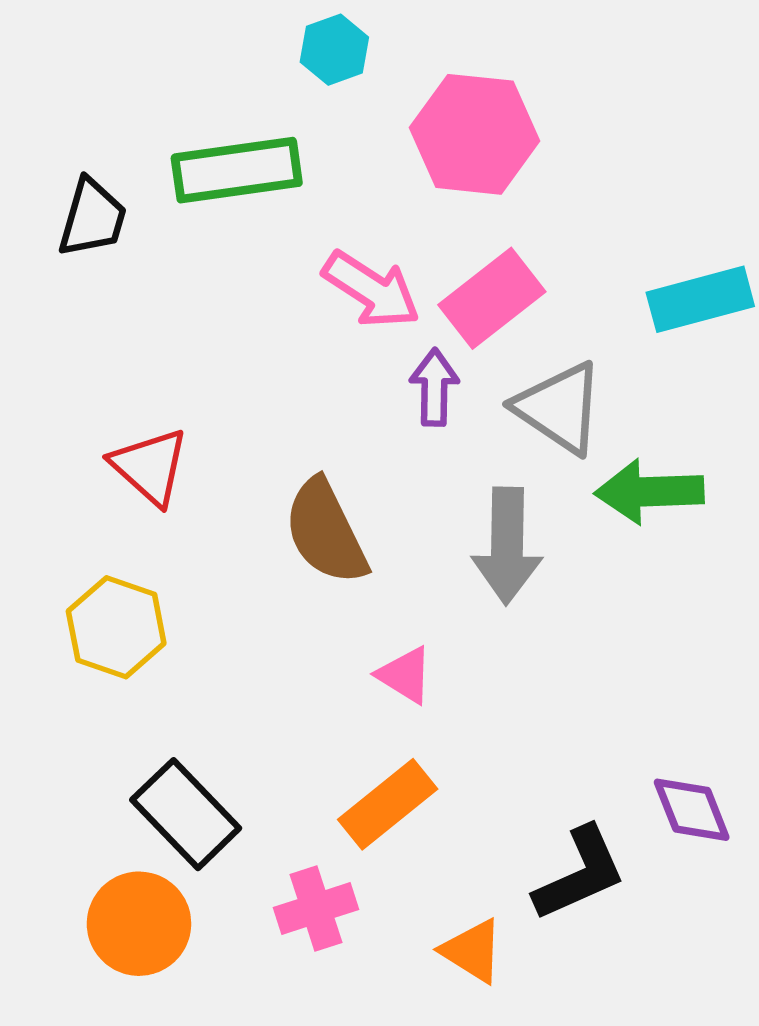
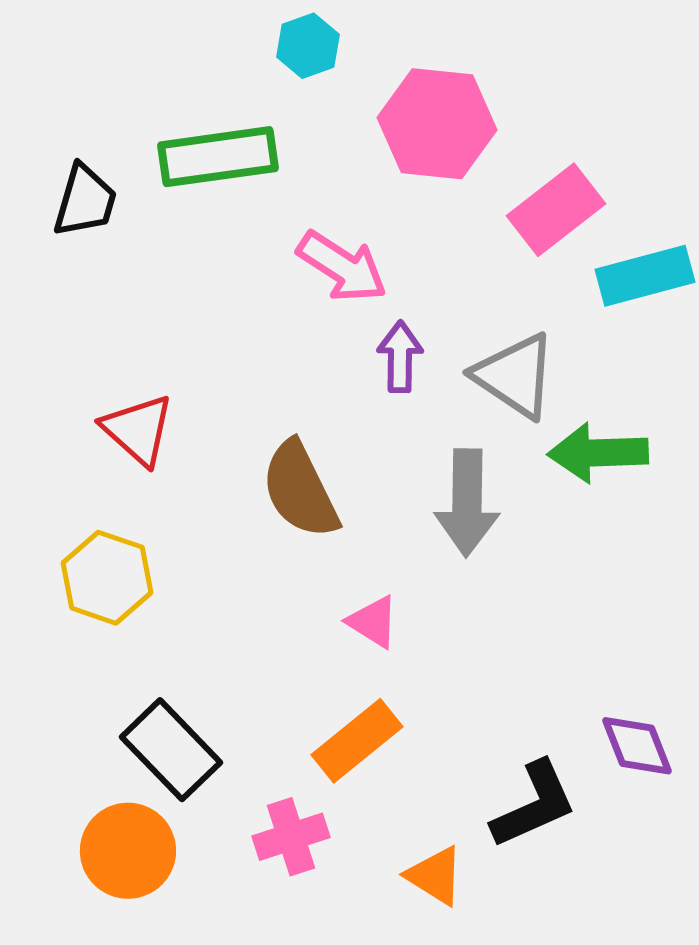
pink rectangle: (492, 298) -> (556, 210), moved

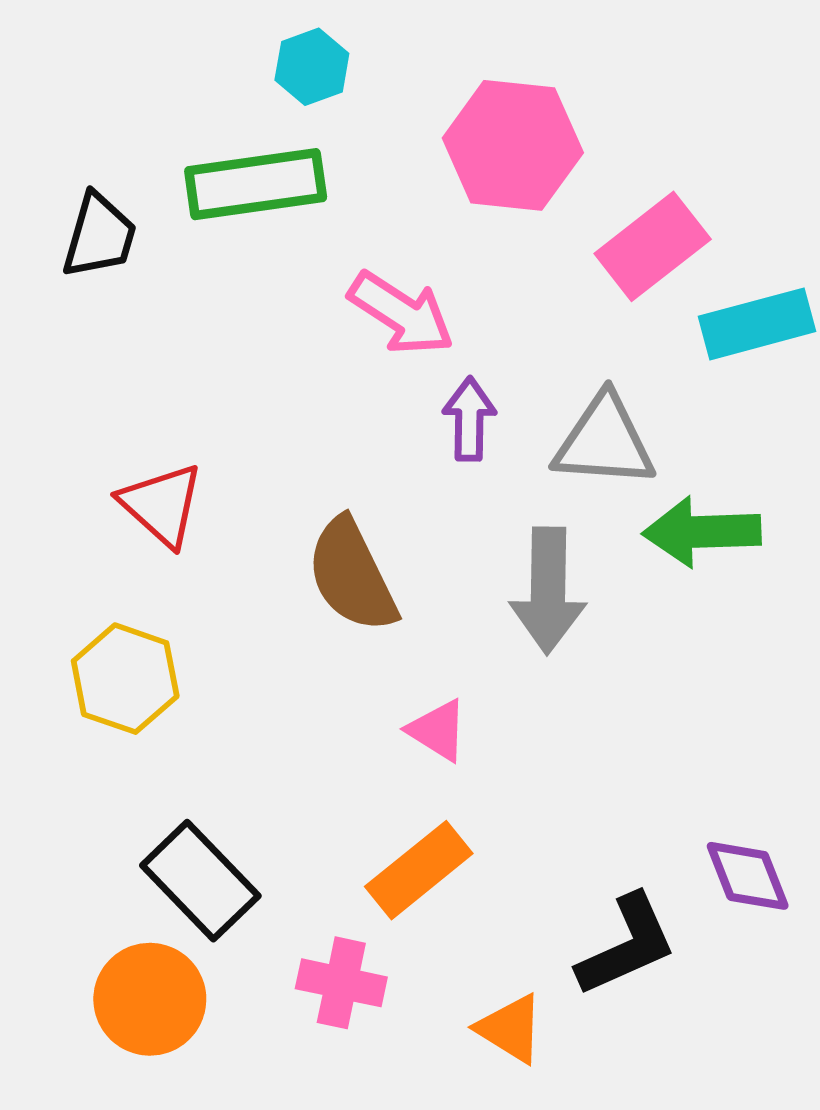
cyan hexagon: (308, 46) -> (312, 67), moved
gray triangle: (515, 376) -> (604, 441), turned -30
pink cross: (291, 837) -> (341, 983), turned 30

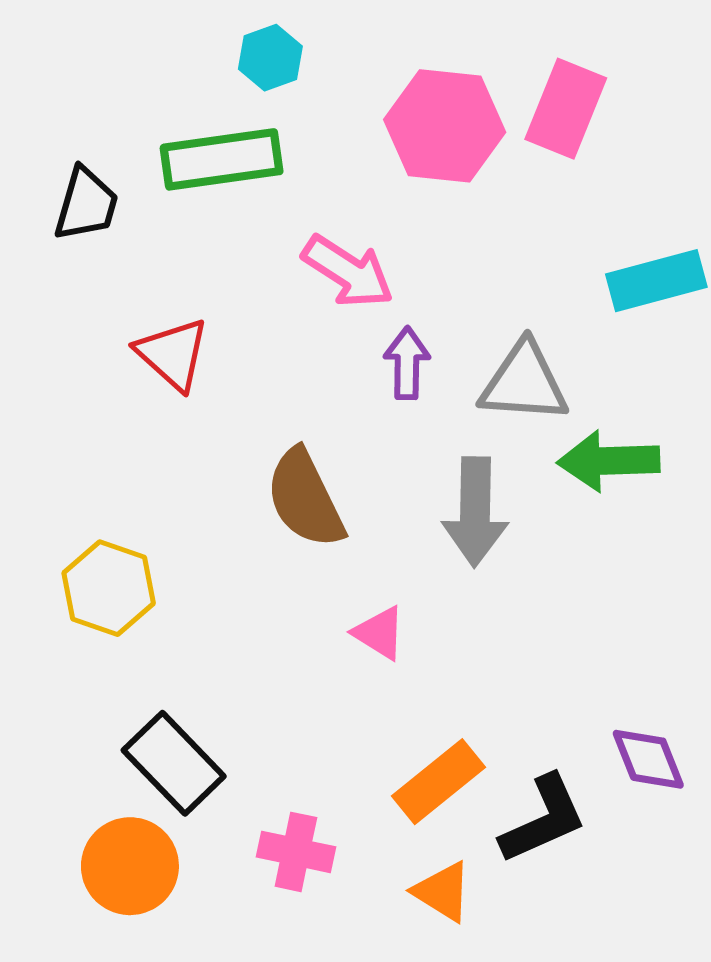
pink rectangle: (653, 246) -> (566, 109), moved, turned -30
red triangle: (162, 505) -> (173, 354), moved
orange rectangle: (419, 870) -> (438, 782), moved

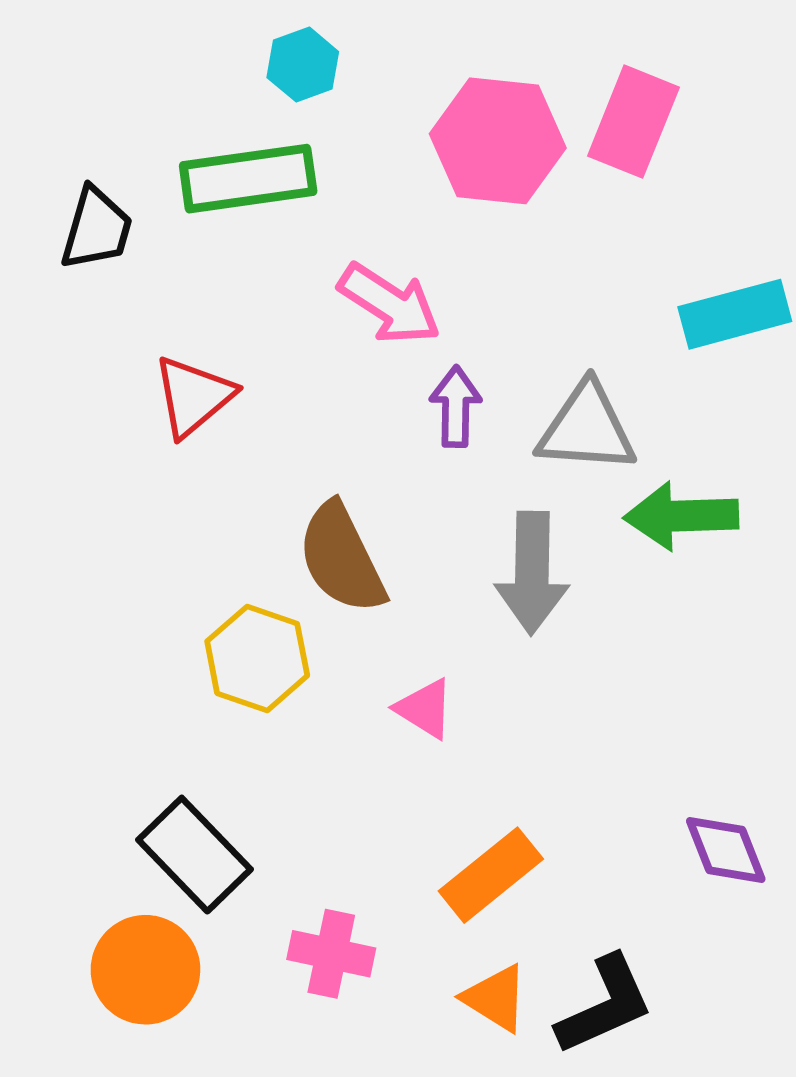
red triangle: (173, 354) -> (193, 396), turned 38
yellow hexagon: (109, 588) -> (257, 658), moved
black L-shape: (543, 819) -> (605, 1005), moved

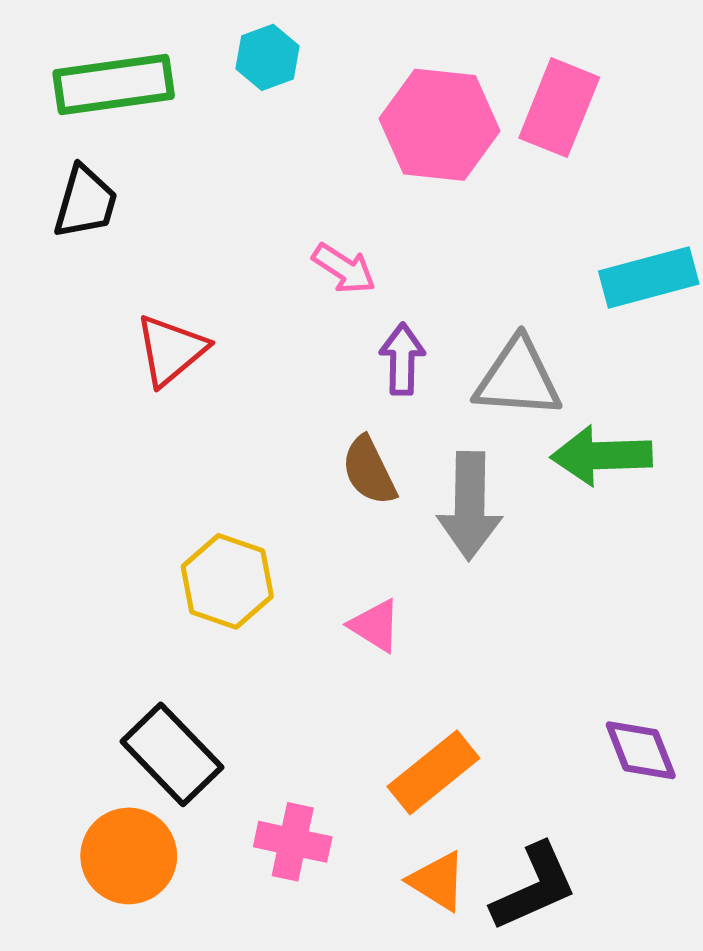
green rectangle: (248, 179) -> (114, 84), moved
pink arrow: (389, 304) -> (344, 269), size x0.7
brown semicircle: (342, 558) -> (369, 471), moved, size x0.7

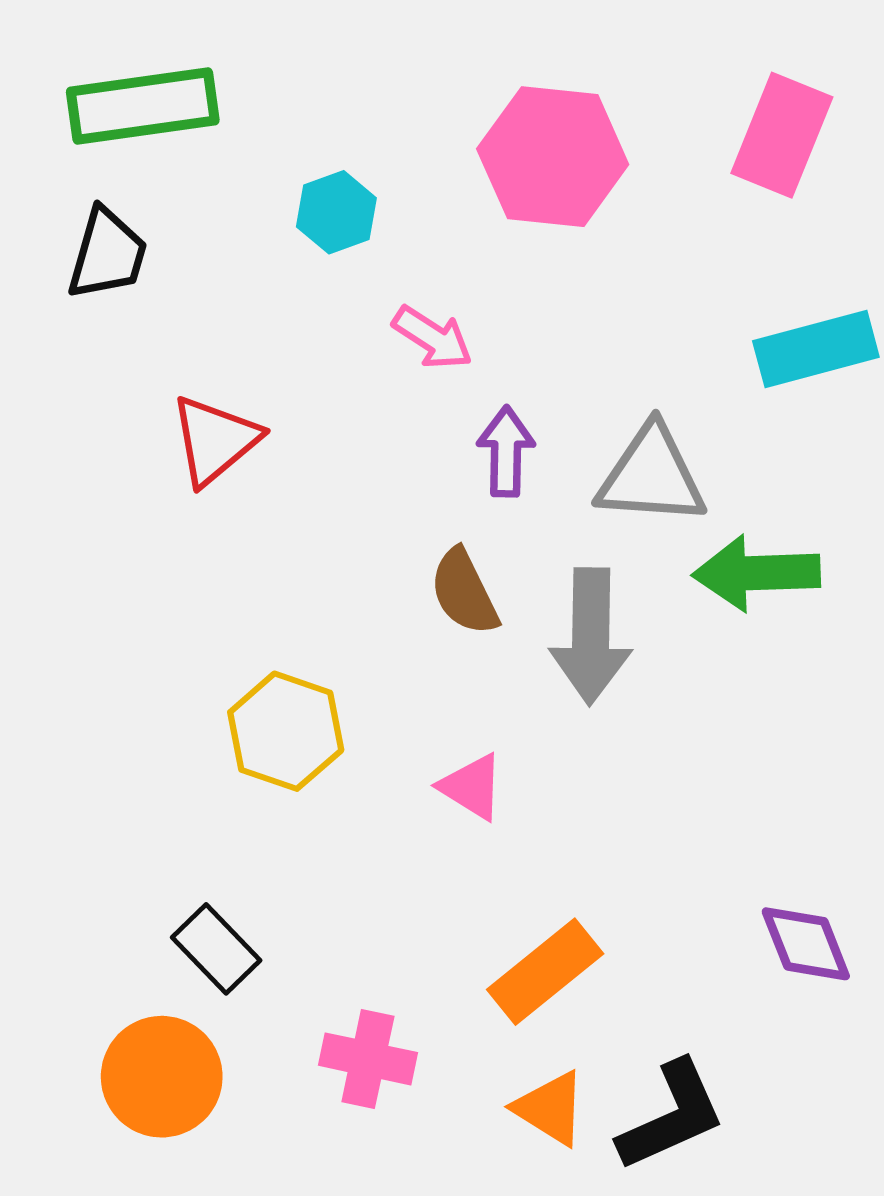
cyan hexagon: (268, 57) -> (336, 212), moved
pink rectangle: (559, 108) -> (782, 135), moved
black rectangle: (172, 754) -> (216, 949), size x0.7

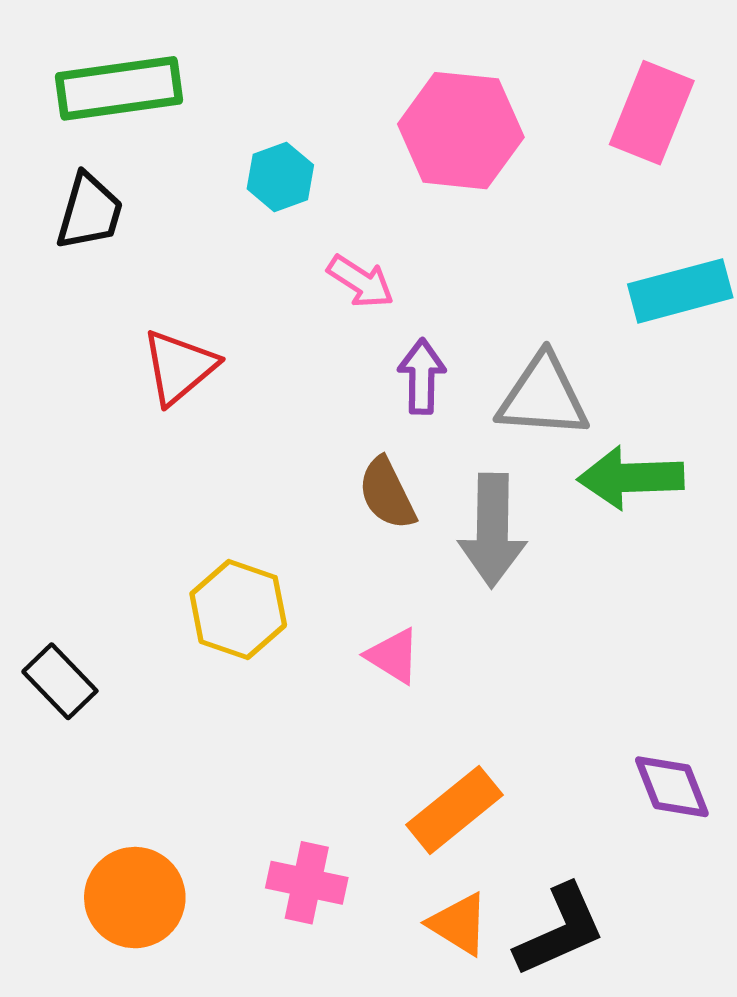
black rectangle: (216, 949) -> (60, 681), moved

